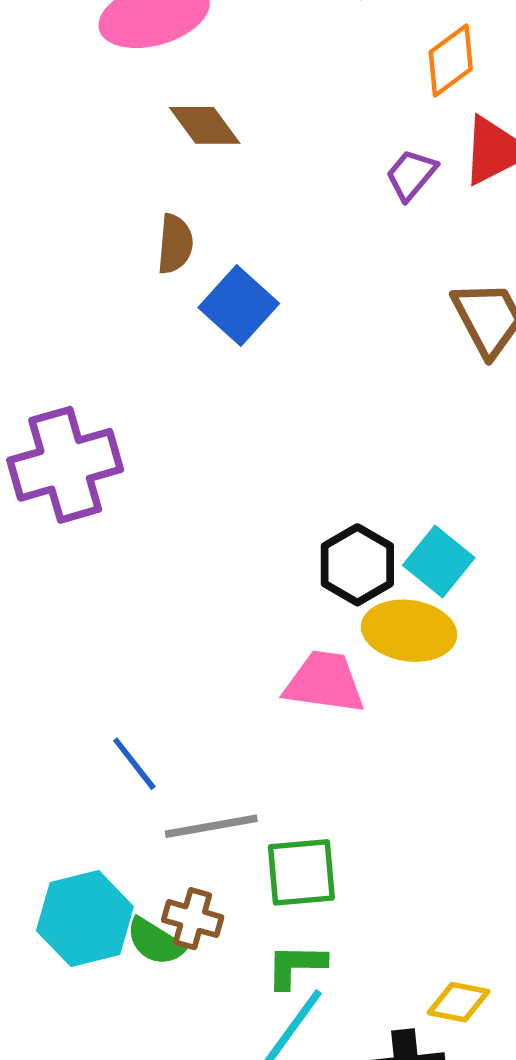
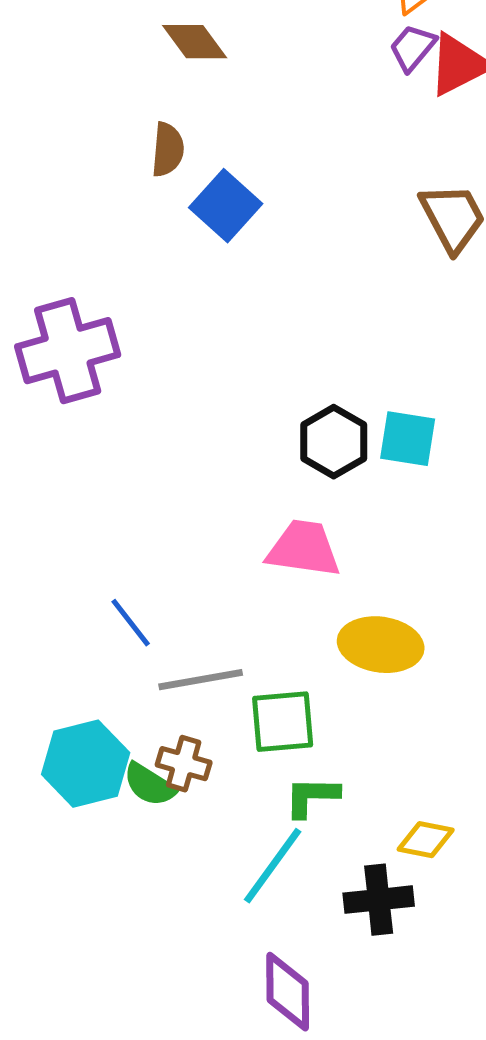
purple trapezoid: (411, 175) -> (413, 48), moved
cyan square: (439, 561) -> (408, 439), turned -30
yellow ellipse: (409, 631) -> (381, 645), moved
green L-shape: (296, 966) -> (312, 797), moved

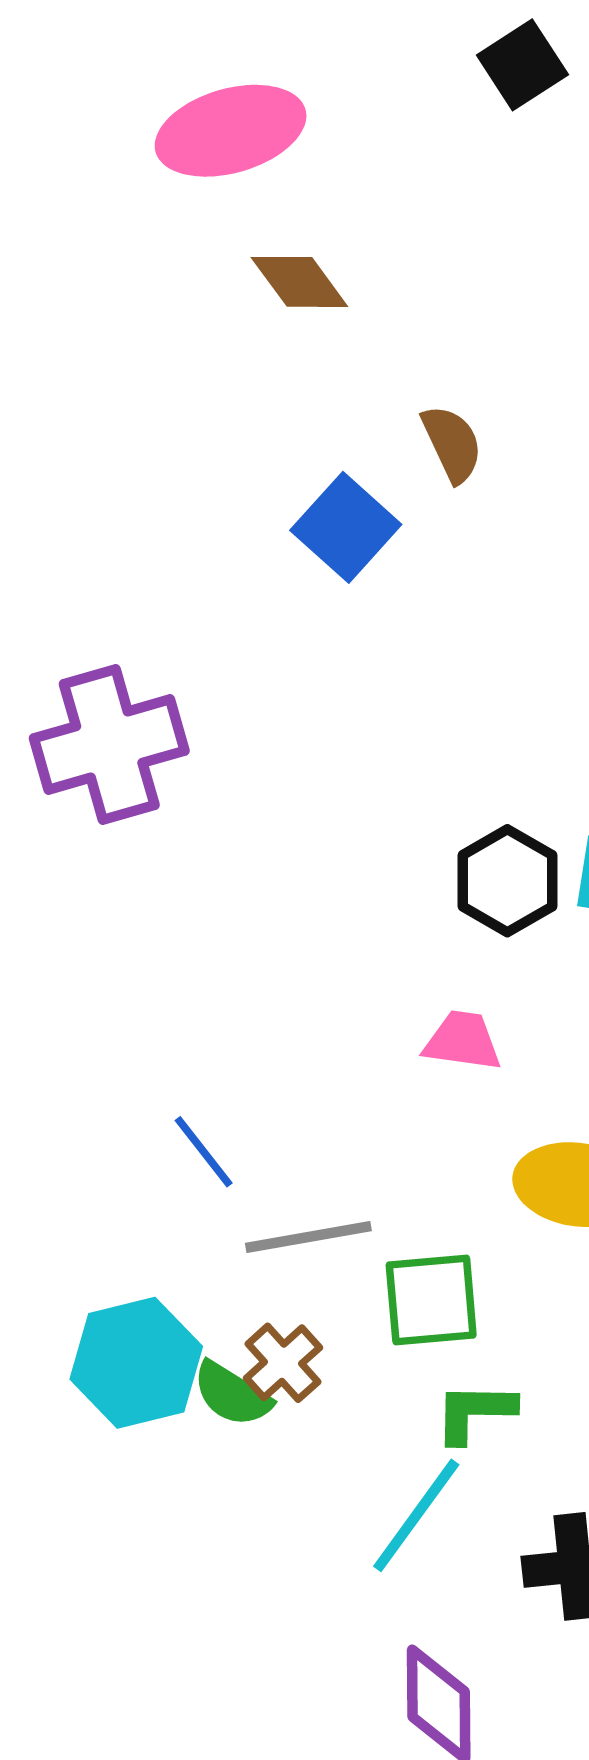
brown semicircle: (168, 150) -> (452, 444), moved, turned -30
pink trapezoid: (304, 549) -> (463, 1041), size x0.7
brown cross: (184, 764) -> (283, 1363), turned 32

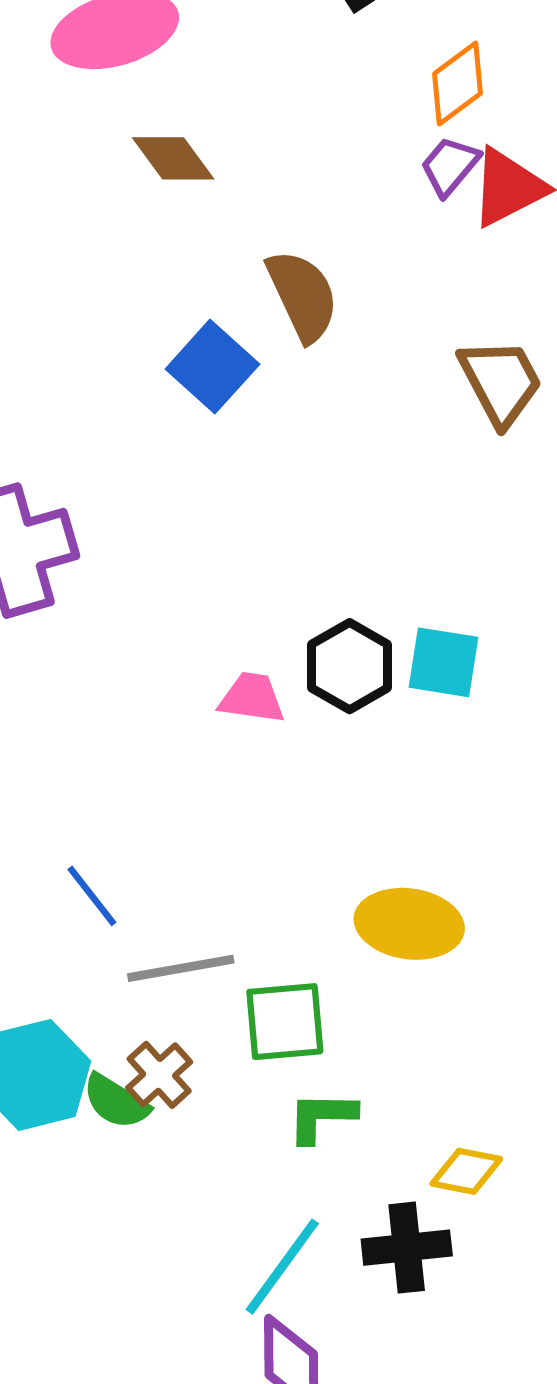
brown semicircle: (452, 444) -> (303, 295), size x1.4
pink trapezoid: (463, 1041) -> (252, 698), moved
cyan line: (416, 1515) -> (282, 1267), moved

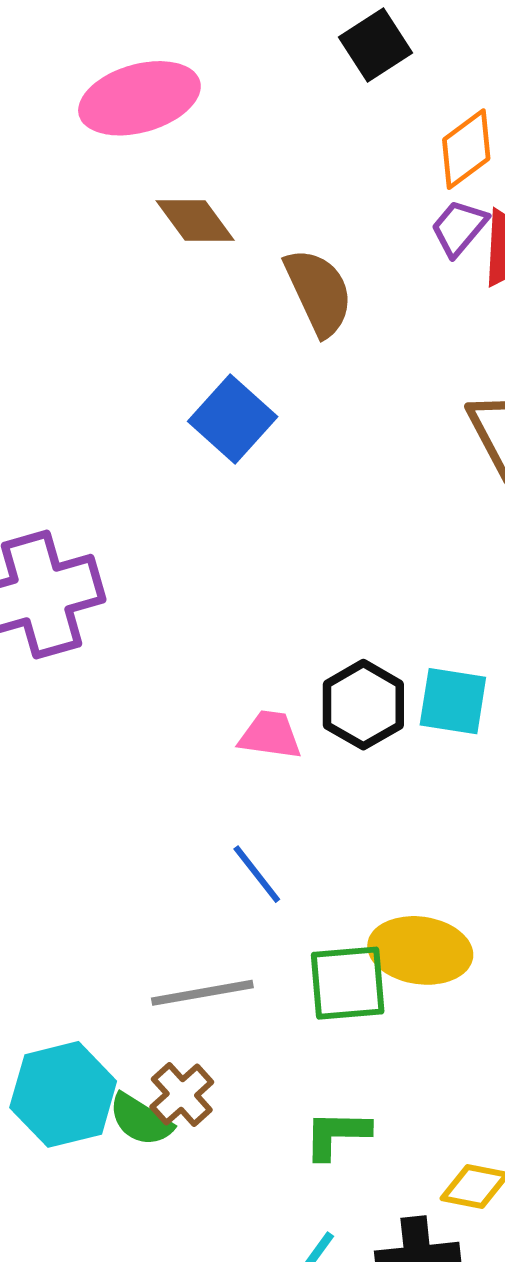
brown semicircle: (303, 295) -> (319, 292), moved
blue line: (92, 896) -> (257, 874), moved
green square: (285, 1022) -> (348, 983), moved

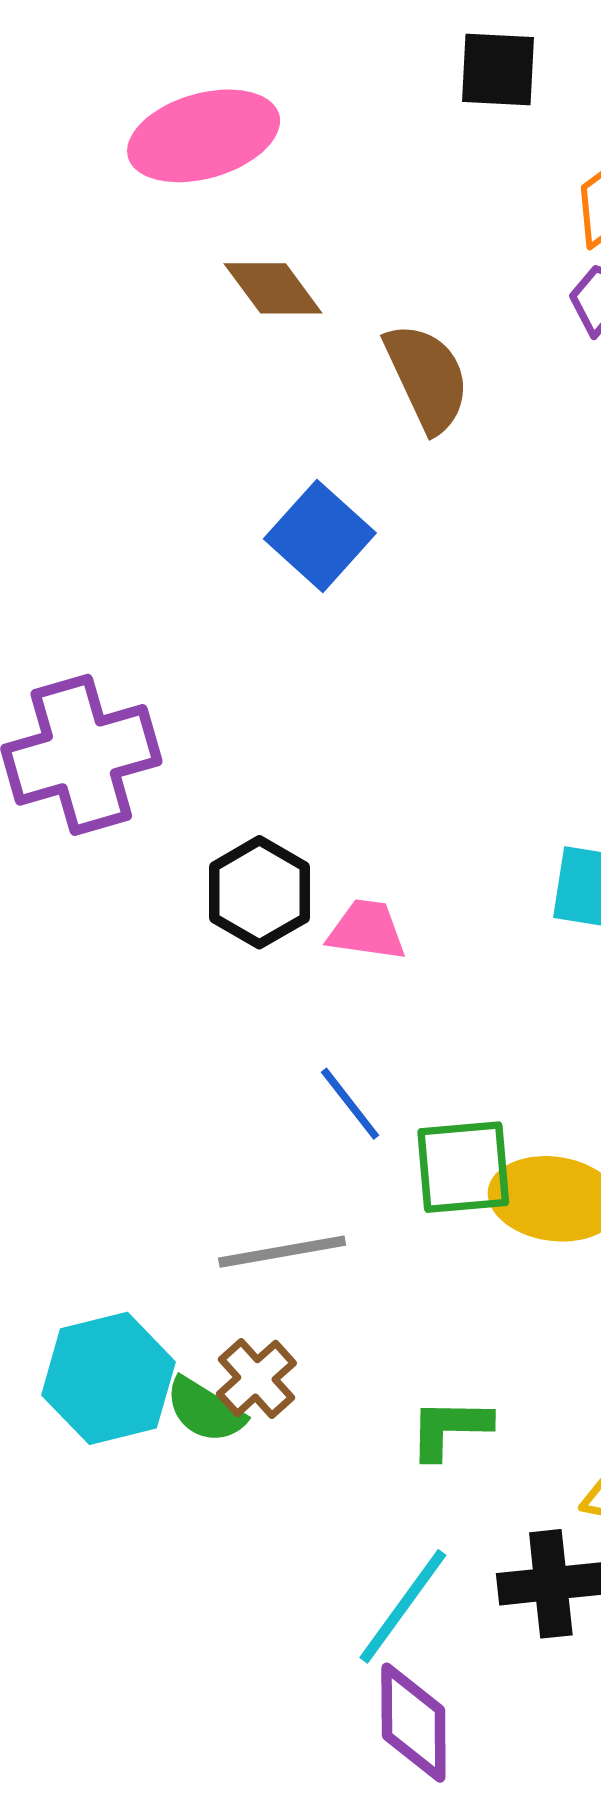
black square: (375, 45) -> (498, 69), turned 36
black hexagon: (363, 705) -> (259, 892), moved
green square: (348, 983) -> (463, 1167), moved

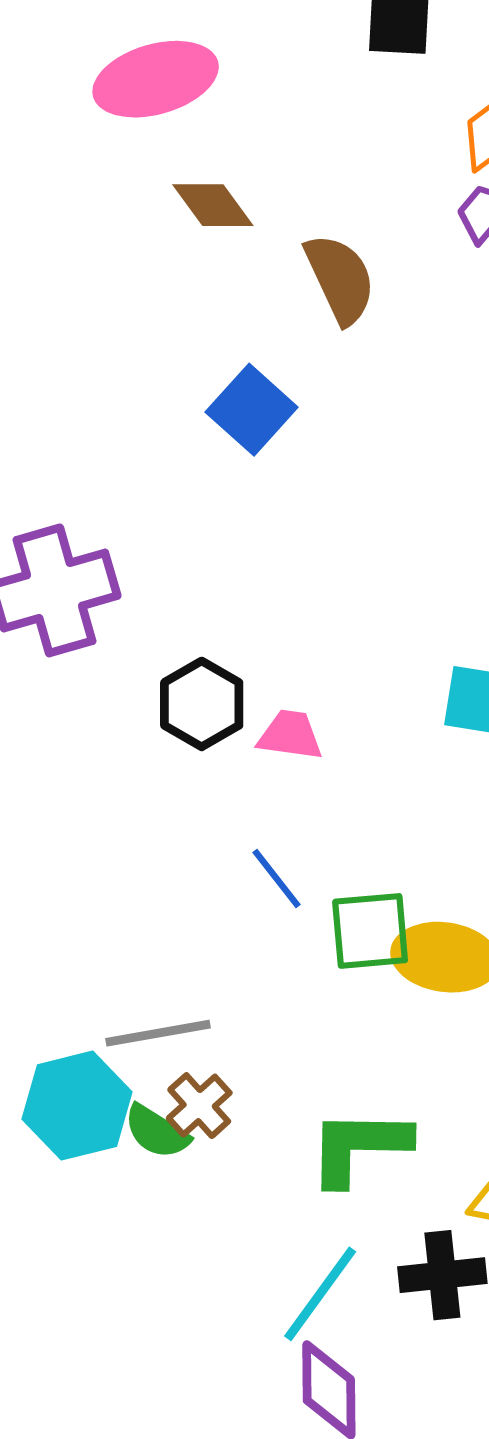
gray line: (282, 1252) -> (158, 1033), moved
green L-shape: (450, 1428) -> (359, 1147), size x1.5

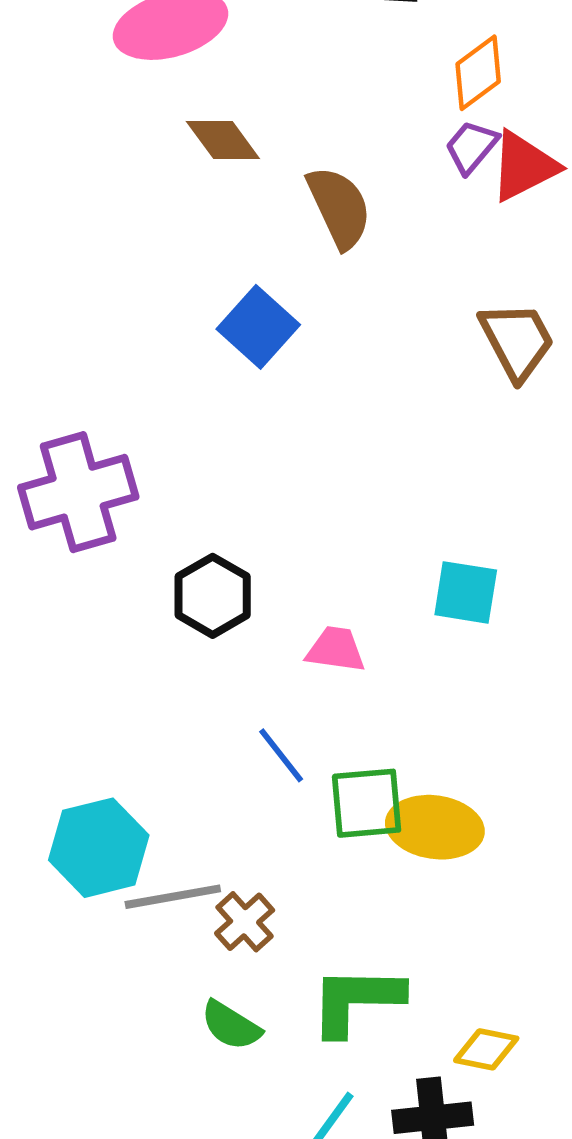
pink trapezoid: (290, 735) -> (336, 649), moved
cyan hexagon: (77, 1106) -> (99, 848), moved
brown cross: (199, 1106) -> (245, 922), moved
green semicircle: (157, 1132) -> (231, 1025), moved

